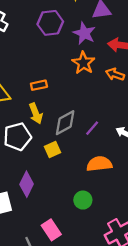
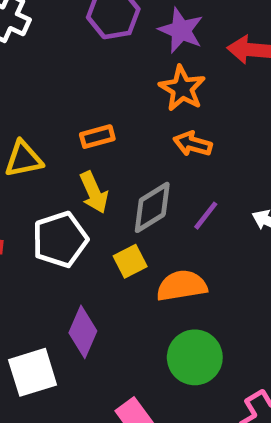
orange arrow: (115, 74) -> (193, 144), moved
orange semicircle: (99, 164) -> (182, 286), moved
green circle: (83, 200) -> (195, 357), size x1.5

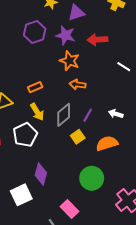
yellow square: (130, 261) -> (78, 137), moved
orange semicircle: (182, 286) -> (107, 143), moved

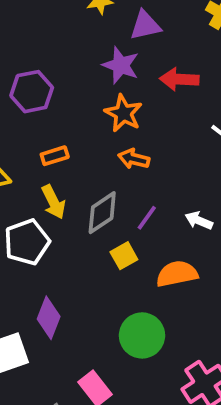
purple hexagon: (35, 32) -> (32, 92), moved

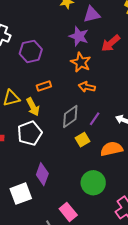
red arrow: (179, 79) -> (111, 43), turned -42
yellow arrow: (53, 202) -> (33, 107), moved

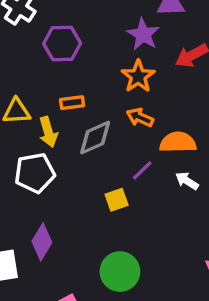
gray diamond: (70, 116) -> (95, 138), moved
orange semicircle: (112, 149) -> (178, 142), moved

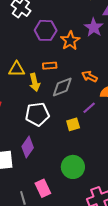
orange star: (138, 76) -> (70, 41), moved
white pentagon: (35, 173) -> (37, 114), moved

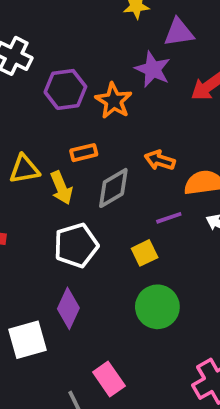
purple line: (89, 108) -> (169, 218), turned 32
green circle: (73, 167) -> (157, 307), moved

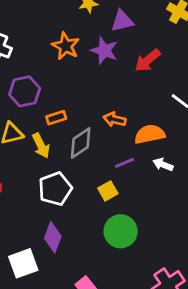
purple hexagon: (65, 89) -> (25, 91), moved
orange star: (114, 101) -> (66, 46), moved

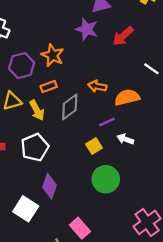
orange star: (66, 46) -> (53, 55), moved
white arrow: (163, 165) -> (125, 139), moved
white pentagon: (55, 189) -> (35, 147), moved
white square: (23, 263) -> (26, 209), turned -35

